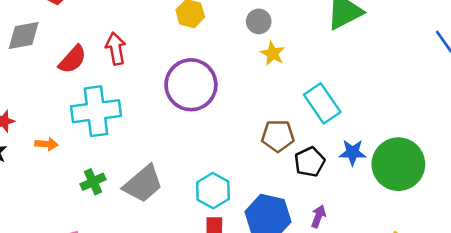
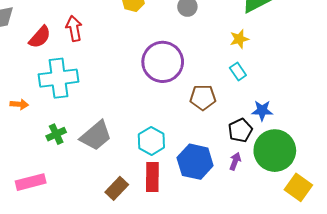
yellow star: (273, 53) -> (239, 39), moved, turned 30
purple circle: (191, 85) -> (163, 62), moved
cyan rectangle: (322, 103) -> (238, 72), size x0.6
black pentagon: (310, 162) -> (240, 130), moved
green circle: (398, 164) -> (275, 151), moved

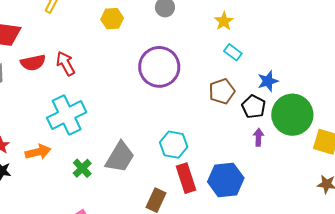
red semicircle: (40, 37) -> (33, 63), moved, turned 55
brown pentagon: (203, 97) -> (222, 91), moved
orange arrow: (19, 104) -> (38, 152), size x1.4
blue hexagon: (195, 162) -> (226, 180), moved

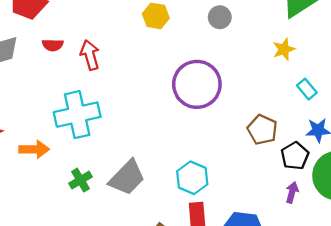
cyan rectangle: (233, 52) -> (307, 89), moved
red semicircle: (33, 63) -> (53, 45), size x0.7
brown pentagon: (222, 91) -> (262, 130), turned 30

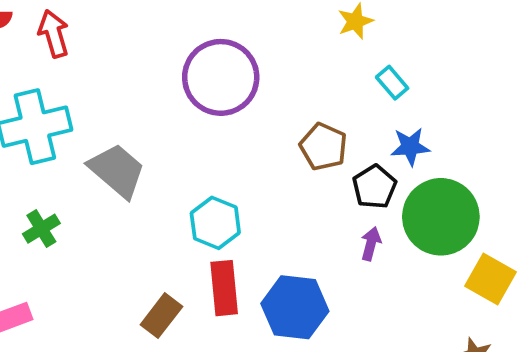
gray trapezoid: (127, 178) -> (117, 171), moved, turned -93

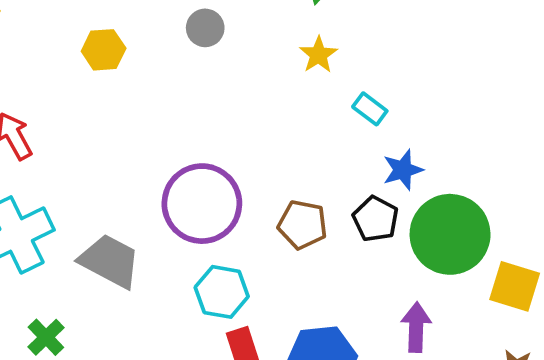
purple circle: (221, 77) -> (202, 204), moved
brown pentagon: (323, 147) -> (303, 225), moved
purple arrow: (371, 244) -> (416, 327), moved, size x1.4

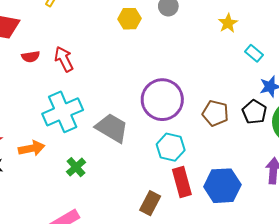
yellow hexagon: (104, 50) -> (129, 19), moved

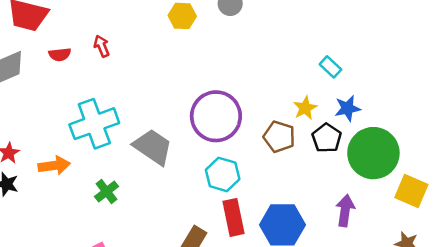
yellow star: (228, 23) -> (305, 108), moved
red arrow: (64, 59) -> (102, 46), moved, size x0.7

